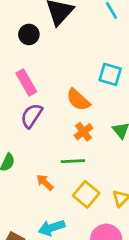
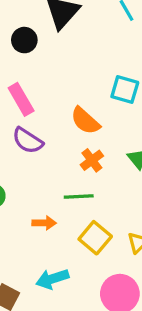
purple semicircle: (32, 116) -> (28, 141), turned -90
orange arrow: (45, 182) -> (44, 223), turned 138

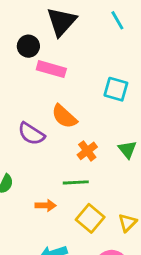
pink rectangle: (21, 99) -> (51, 69), moved, turned -44
orange semicircle: (85, 121) -> (64, 116), moved

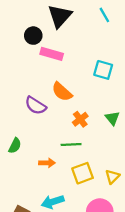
yellow square: (90, 218) -> (83, 173), turned 30

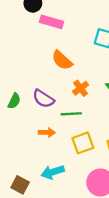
purple semicircle: (36, 106) -> (43, 99), moved
green semicircle: (15, 146) -> (14, 101), moved

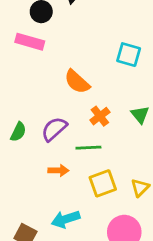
pink rectangle: (51, 22) -> (30, 42), moved
purple semicircle: (43, 99) -> (54, 129), turned 105

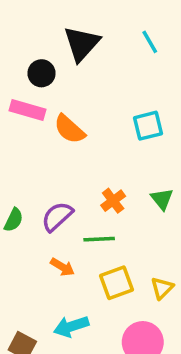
cyan square: (129, 55) -> (148, 126), turned -30
orange semicircle: (77, 82) -> (69, 129), moved
orange arrow: (58, 171) -> (62, 267), turned 30

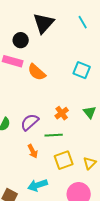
cyan square: (148, 126) -> (82, 70), turned 36
orange arrow: (62, 267) -> (33, 151), turned 32

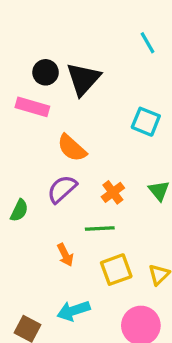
black triangle: (44, 23) -> (83, 79), moved
orange semicircle: (37, 72) -> (72, 148), moved
purple semicircle: (30, 122) -> (62, 189), moved

